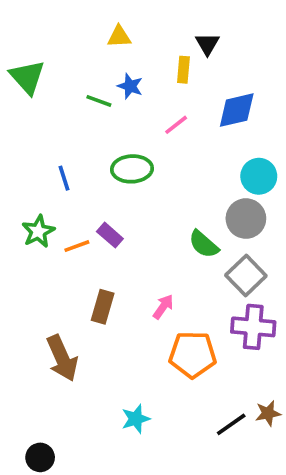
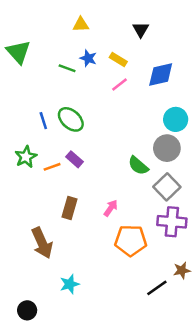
yellow rectangle: (183, 70) -> (118, 60), moved, turned -63
green ellipse: (132, 169) -> (71, 119), moved, turned 45
brown star: (268, 413) -> (182, 270), moved
cyan star: (136, 419) -> (70, 284), moved

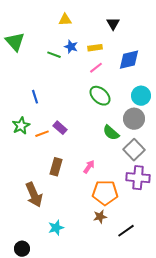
yellow rectangle: (118, 60) -> (95, 48), turned -40
green ellipse: (71, 119) -> (100, 96), moved
brown star: (182, 270) -> (100, 217), moved

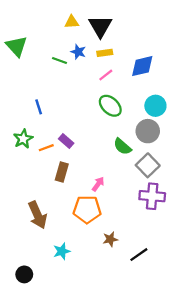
black triangle: (113, 24) -> (100, 26), moved, size x1.6
brown rectangle: (56, 167) -> (62, 172), moved
orange pentagon: (105, 193) -> (87, 209), moved

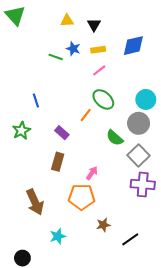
black triangle: (100, 26) -> (94, 25), size x0.6
green triangle: (17, 46) -> (15, 15), moved
blue diamond: (142, 66) -> (133, 46), moved
orange line: (46, 148) -> (86, 115), moved, turned -32

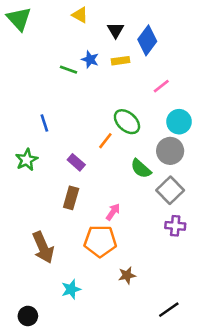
yellow triangle: (67, 21) -> (80, 15), moved, turned 32
blue diamond: (133, 46) -> (147, 40), moved, turned -40
pink line: (99, 70) -> (161, 86), moved
purple cross: (143, 184) -> (175, 226), size x0.7
black line: (130, 239) -> (169, 310), moved

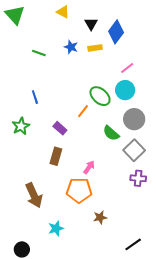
green line: (69, 70) -> (39, 53), moved
cyan circle: (179, 122) -> (125, 90), moved

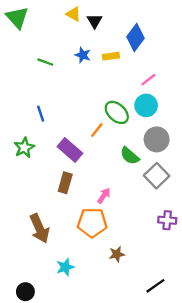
black triangle: (91, 24) -> (95, 21), moved
purple rectangle: (60, 128) -> (70, 150), size x1.5
purple cross: (138, 178) -> (167, 220), moved

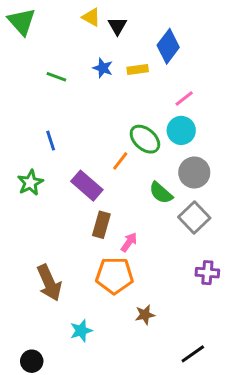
brown rectangle: (65, 183) -> (101, 225), moved

